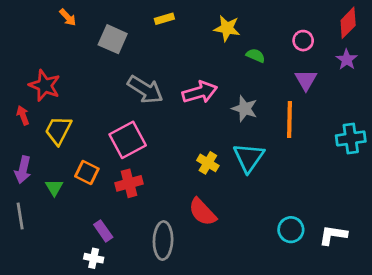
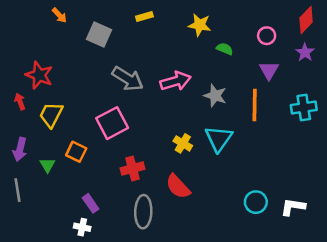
cyan cross: (351, 138) -> (304, 107), moved
red cross: (129, 183) -> (132, 169), moved

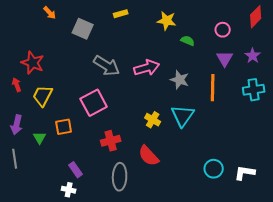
purple star: (305, 52) -> (253, 56), moved
orange square: (76, 152) -> (64, 127), turned -36

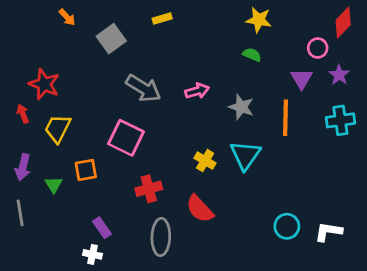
yellow star: (167, 21) -> (259, 20), moved
gray square: (83, 29) -> (111, 39), turned 30
pink circle: (223, 30) -> (318, 48), moved
pink arrow: (147, 68) -> (197, 91), size x0.7
pink square: (94, 103) -> (126, 138), turned -36

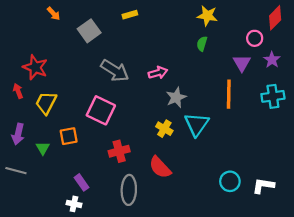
green semicircle: (252, 55) -> (202, 44), turned -96
gray star: (241, 107) -> (176, 97), moved, turned 30
gray line: (20, 213) -> (16, 171), turned -66

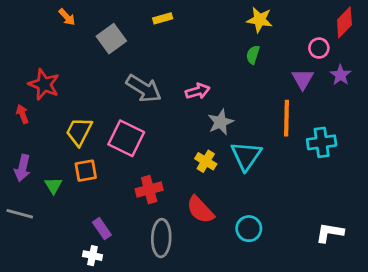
cyan cross: (273, 96) -> (322, 142), moved
yellow trapezoid: (46, 103) -> (79, 132), moved
cyan circle: (230, 181) -> (249, 229), moved

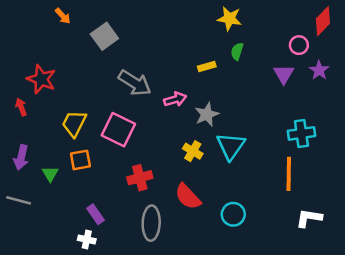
yellow rectangle: (163, 18) -> (207, 67), moved
yellow star: (260, 20) -> (229, 19), moved
pink arrow: (198, 91) -> (175, 99), moved
orange line: (287, 118) -> (289, 174), moved

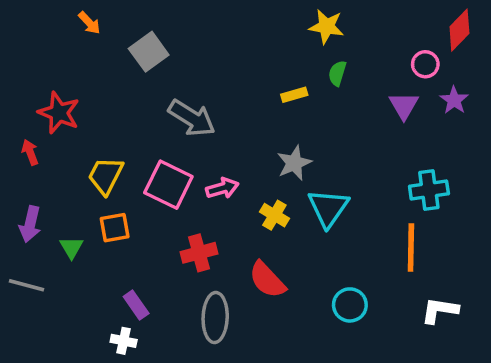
pink arrow: (175, 99) -> (222, 188), moved
cyan circle: (233, 214) -> (350, 305), moved

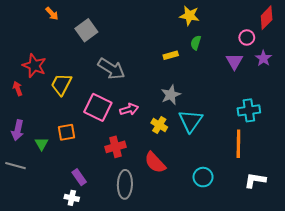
yellow trapezoid: (106, 176) -> (61, 84), moved

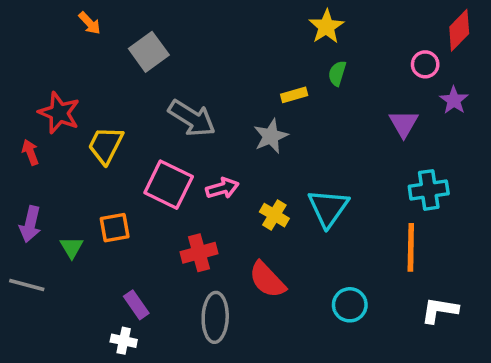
yellow star: (189, 16) -> (326, 27), turned 30
purple triangle: (234, 61) -> (404, 124), moved
gray star: (171, 95) -> (271, 136), moved

